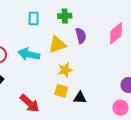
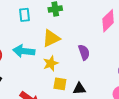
purple semicircle: (81, 36) -> (84, 52), moved
yellow star: (65, 70) -> (51, 63), moved

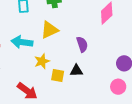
yellow star: (51, 63) -> (42, 61), moved
black triangle: (79, 89) -> (76, 71), moved

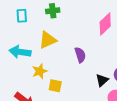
black triangle: (76, 71) -> (102, 80), moved, turned -40

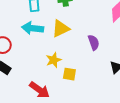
cyan arrow: (20, 52) -> (33, 28), moved

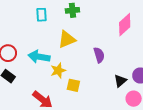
cyan arrow: (33, 28) -> (39, 57), moved

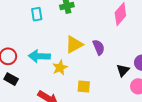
yellow triangle: (67, 39) -> (74, 44), moved
yellow square: (73, 85) -> (84, 87), moved

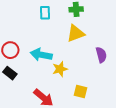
yellow triangle: (74, 44) -> (76, 33), moved

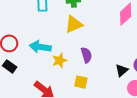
purple semicircle: (101, 55) -> (86, 55), moved

